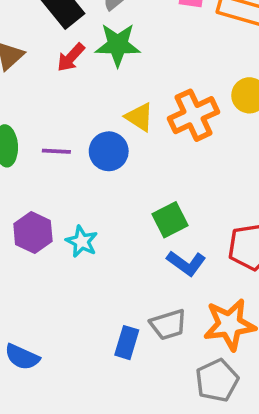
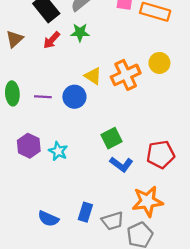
green star: (118, 45) -> (80, 32), size x0.7
gray trapezoid: (168, 324) -> (113, 221), moved
blue semicircle: (22, 357) -> (48, 219), moved

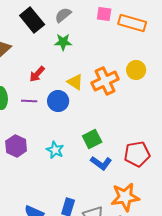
red arrow: (52, 40) -> (37, 74), moved
cyan star: (58, 151) -> (55, 150), moved

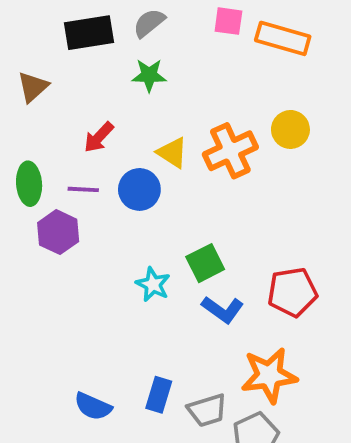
black rectangle: (32, 20) -> (89, 33), turned -60
purple hexagon: (16, 146) -> (58, 232), moved
cyan star: (55, 150) -> (153, 284), moved

